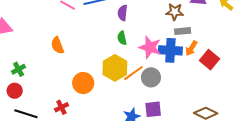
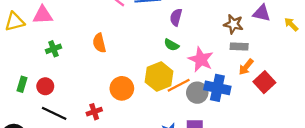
green semicircle: (122, 38) -> (171, 45), turned -56
blue cross: (170, 50) -> (217, 88), moved
green cross: (19, 69) -> (54, 49), moved

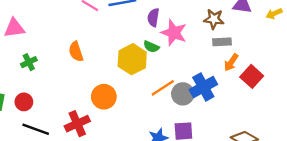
yellow arrow: (291, 24) -> (274, 14), turned -64
pink star: (201, 59) -> (174, 33), moved
yellow hexagon: (159, 77) -> (132, 59), moved
blue cross: (217, 88) -> (203, 87), turned -35
red cross: (94, 112) -> (77, 124), size x1.5

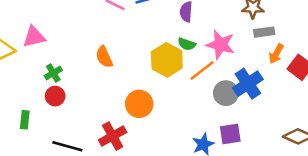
pink star: (174, 33) -> (220, 45), moved
orange line: (163, 88) -> (202, 71), moved
red circle: (24, 102) -> (55, 96), moved

